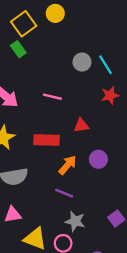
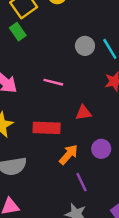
purple line: (64, 193) -> (81, 182), moved, turned 42

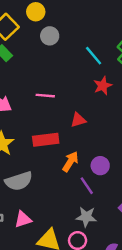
gray circle: (85, 46) -> (50, 36), moved
purple circle: (101, 149) -> (100, 166), moved

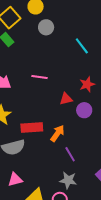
red star: (103, 86) -> (87, 84), moved
red rectangle: (46, 140) -> (32, 128), moved
purple circle: (100, 166) -> (84, 110), moved

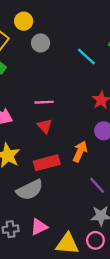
red triangle: (66, 99) -> (45, 126), moved, turned -48
orange arrow: (57, 133) -> (80, 152), moved

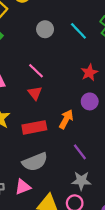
gray circle: (41, 43) -> (45, 29), moved
pink line: (44, 102) -> (36, 71), turned 42
gray semicircle: (30, 190) -> (35, 162), moved

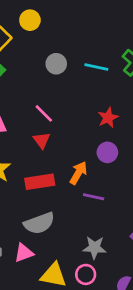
cyan line: (78, 31) -> (96, 67), turned -36
purple line: (80, 152) -> (94, 197), moved, turned -42

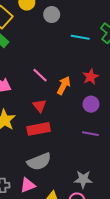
gray circle: (56, 64) -> (52, 15), moved
red triangle: (42, 140) -> (39, 106), moved
orange arrow: (78, 173) -> (64, 86), moved
purple line: (94, 197) -> (90, 134), moved

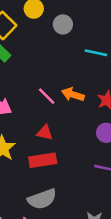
orange arrow: (64, 86) -> (73, 94), moved, turned -102
red triangle: (39, 106) -> (45, 133), turned -40

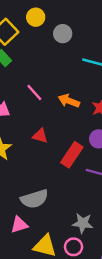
pink line: (47, 96) -> (34, 92), moved
red rectangle: (43, 160) -> (72, 155), moved, turned -50

